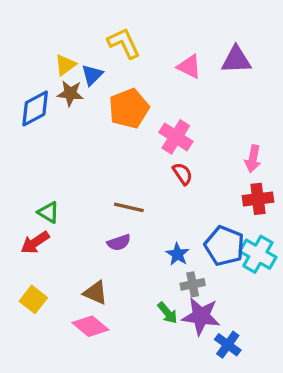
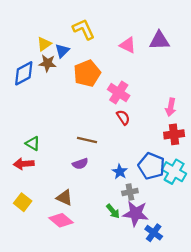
red arrow: (35, 242) -> (24, 164), turned 30

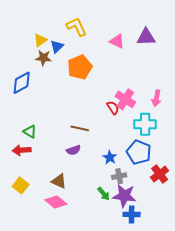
blue diamond: (24, 73) -> (22, 83), moved
pink cross: (119, 93) -> (125, 99), moved
red cross: (174, 134) -> (160, 174), moved, turned -30
cyan cross: (174, 172) -> (145, 124), moved, turned -30
blue cross: (154, 233) -> (132, 214), moved, turned -35

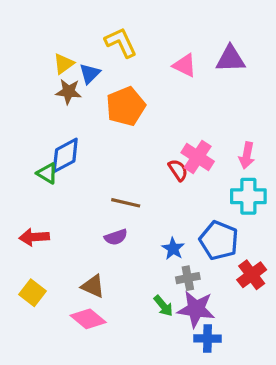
blue diamond: (22, 83) -> (65, 155), moved
cyan cross: (145, 124) -> (248, 196), moved
green triangle: (30, 131) -> (47, 173), moved

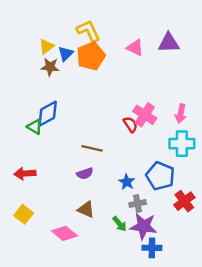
orange pentagon: (126, 106) -> (91, 56), moved
brown triangle: (93, 286) -> (86, 209), moved

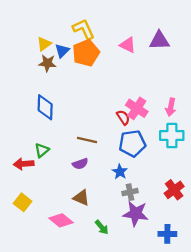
blue diamond: (48, 114) -> (45, 107), turned -60
green triangle: (34, 127) -> (42, 150), moved, turned 49
blue pentagon: (160, 176) -> (132, 143), moved, turned -30
green arrow: (120, 224) -> (102, 227), moved
blue cross: (152, 248) -> (167, 234), moved

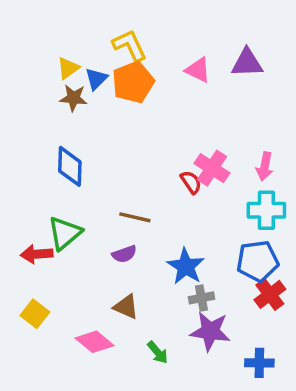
blue pentagon: (132, 143) -> (258, 261), moved
green triangle: (42, 150) -> (65, 233), size x1.5
blue star: (120, 172) -> (186, 266), size x1.5

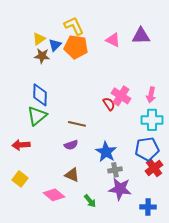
orange pentagon: (133, 82) -> (76, 47), turned 30
green triangle: (65, 233) -> (37, 116), moved

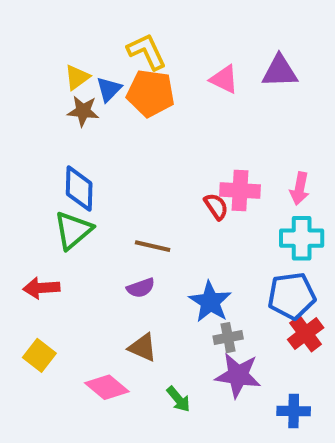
pink cross: (121, 96) -> (240, 191), turned -30

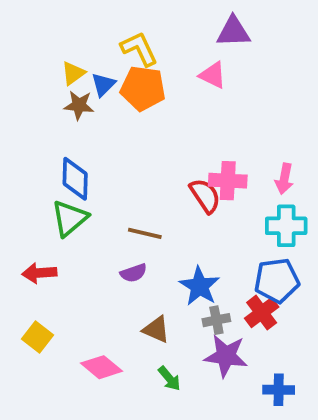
purple triangle: (280, 71) -> (233, 32), moved
red semicircle: (216, 206) -> (205, 196), size x1.4
red cross: (306, 334) -> (262, 313), moved
brown triangle: (143, 347) -> (156, 329), moved

